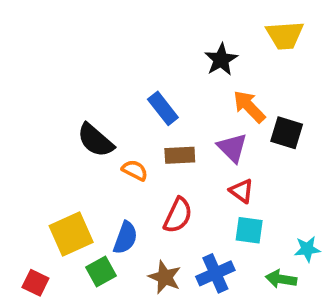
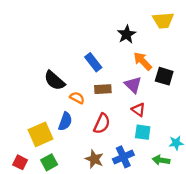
blue semicircle: (125, 238) -> (65, 121), moved
green square: (101, 272) -> (49, 162), moved

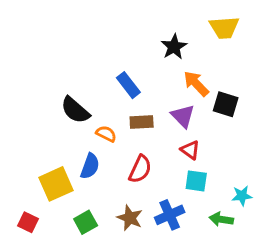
green square: (49, 162) -> (86, 222), moved

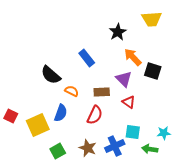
brown rectangle: (142, 122) -> (102, 92), moved
cyan square: (196, 181) -> (133, 132), moved
red square: (28, 222) -> (11, 116), moved

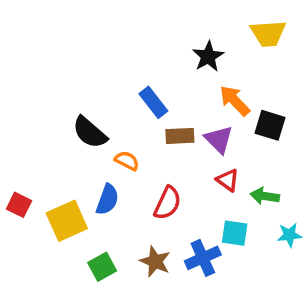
brown rectangle: (102, 92) -> (180, 136), moved
green arrow: (150, 149) -> (265, 196), moved

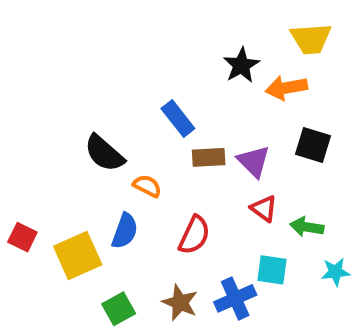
orange arrow: (235, 101) -> (286, 88), moved, turned -56

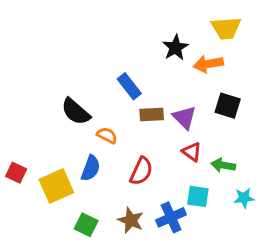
green square: (119, 309) -> (86, 225), turned -35

